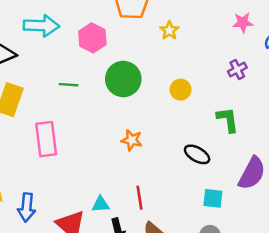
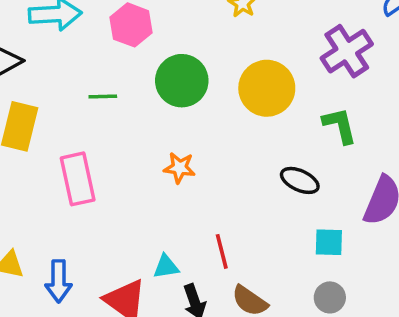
purple cross: (237, 70) -> (347, 51), size x1.8
yellow circle: (181, 90) -> (267, 88), size x1.8
orange star: (132, 140) -> (179, 168), moved

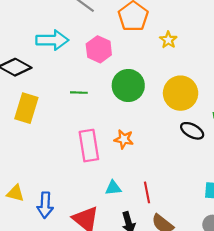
pink rectangle: (78, 179) -> (89, 146), moved
black ellipse: (300, 180) -> (192, 131), moved
cyan triangle: (166, 267) -> (113, 188), moved

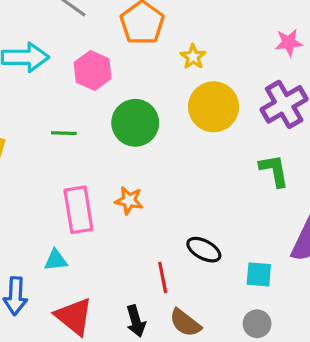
yellow circle: (181, 93) -> (214, 107), moved
black ellipse: (192, 131) -> (204, 250), moved
cyan triangle: (113, 188) -> (56, 260), moved

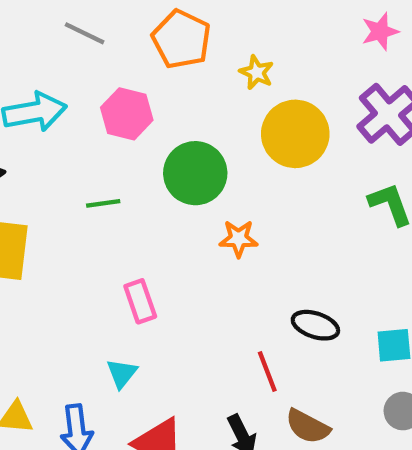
orange star: (129, 200) -> (239, 239), moved
pink rectangle: (78, 210) -> (140, 301), size x0.7
cyan triangle: (56, 260) -> (122, 373), turned -35

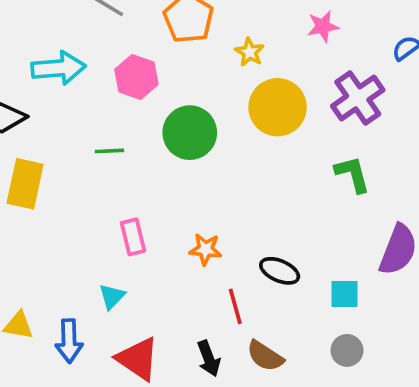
pink star: (380, 31) -> (323, 26), moved
orange star: (239, 239) -> (205, 249), moved

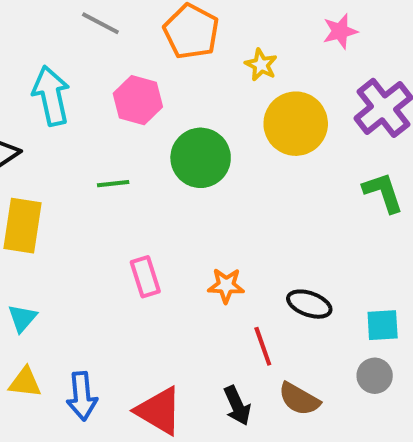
cyan arrow: (58, 68) -> (51, 96), turned -94
cyan triangle: (112, 296) -> (22, 318), moved
gray circle: (347, 350) -> (375, 376), moved

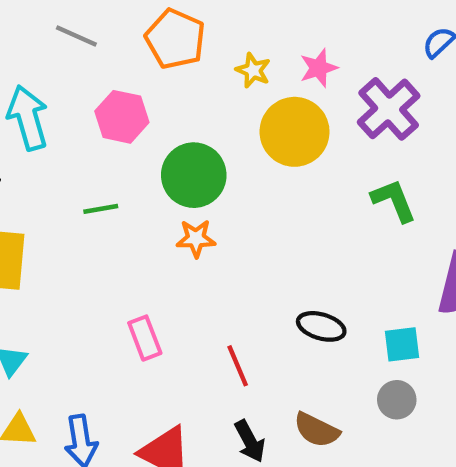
pink star: (340, 31) -> (319, 68), moved
pink rectangle: (145, 277) -> (145, 338), moved
orange star: (226, 285) -> (196, 239), moved
red line: (263, 346) -> (238, 366), moved

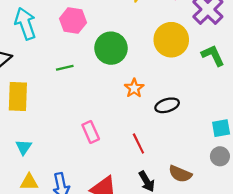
yellow circle: (295, 132) -> (171, 40), moved
orange star: (196, 239) -> (134, 88), moved, turned -30
black ellipse: (321, 326) -> (167, 105), moved, turned -30

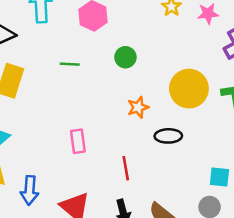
yellow circle: (171, 40) -> (189, 89), moved
green circle: (111, 48) -> (125, 57), size x0.6

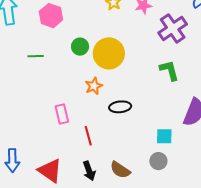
yellow circle: (189, 89) -> (109, 53), moved
pink rectangle: (78, 141) -> (62, 114), moved

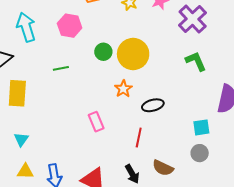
red line: (88, 136) -> (139, 138), moved, turned 36

